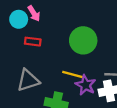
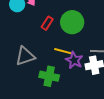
red rectangle: (33, 42) -> (47, 23), moved, turned -64

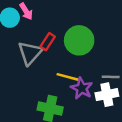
gray triangle: (25, 56) -> (30, 53), moved, turned -30

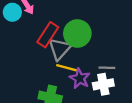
red rectangle: (48, 42) -> (48, 35), size x1.5
gray triangle: (30, 53) -> (60, 49), moved

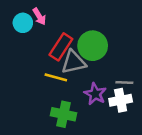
gray triangle: (60, 49) -> (74, 62), turned 35
yellow line: (67, 68) -> (56, 77), moved

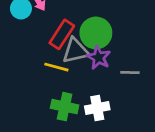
purple star: (95, 94) -> (99, 58), moved
white cross: (121, 100) -> (97, 108), moved

